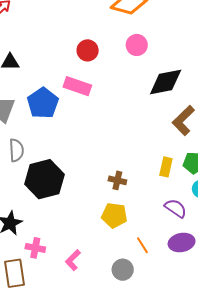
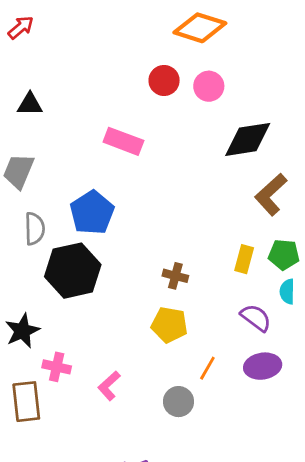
red circle: (88, 50) -> (164, 80), moved
blue pentagon: (43, 103) -> (92, 213), moved
orange line: (142, 245) -> (207, 368), turned 60

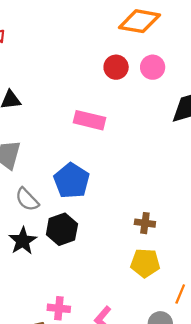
gray semicircle: (35, 229) -> (27, 199), turned 145
black hexagon: (73, 271) -> (62, 229), size x0.7
black star: (22, 331) -> (23, 241), moved

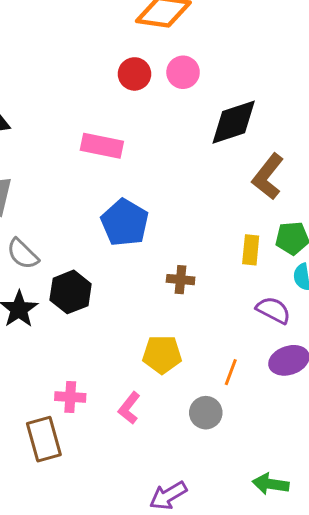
blue pentagon: (72, 181) -> (125, 223), moved
yellow pentagon: (145, 263) -> (162, 355), moved

